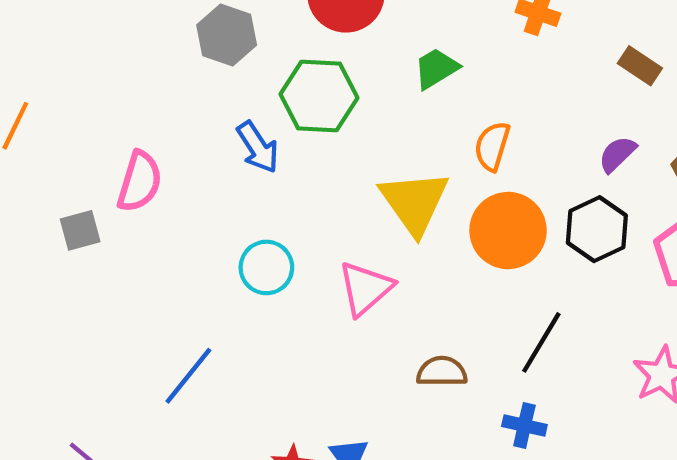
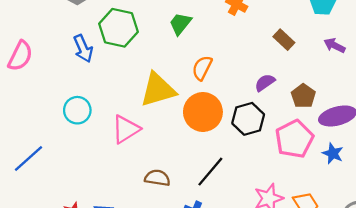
green trapezoid: (436, 68) -> (180, 24), turned -30
yellow triangle: (414, 202) -> (158, 90), turned 39

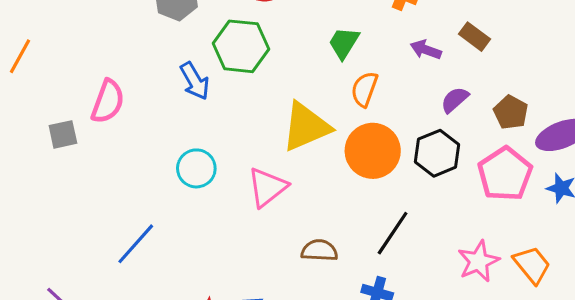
green trapezoid: (180, 24) -> (344, 43), moved
purple arrow: (334, 45) -> (426, 50), moved

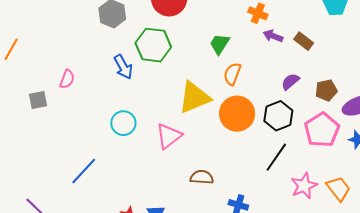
purple arrow: (426, 50) -> (273, 36), moved
pink semicircle: (108, 101) -> (67, 79), size x0.7
brown pentagon: (511, 112) -> (326, 90), turned 30
black line: (393, 233) -> (276, 157), moved

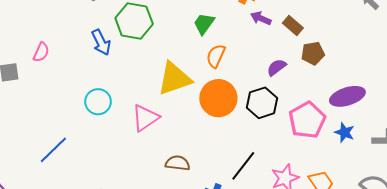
brown pentagon: (326, 90) -> (313, 53), moved
black line: (276, 157) -> (243, 166), moved

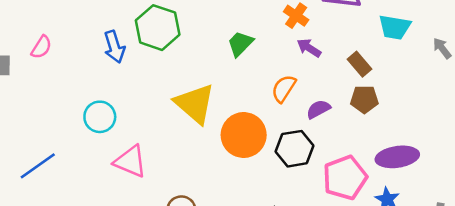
brown rectangle: (293, 25) -> (360, 64), moved
orange semicircle: (216, 56) -> (284, 88), moved
yellow triangle: (174, 79) -> (195, 104), turned 51
pink triangle: (145, 118) -> (130, 161), moved, turned 48

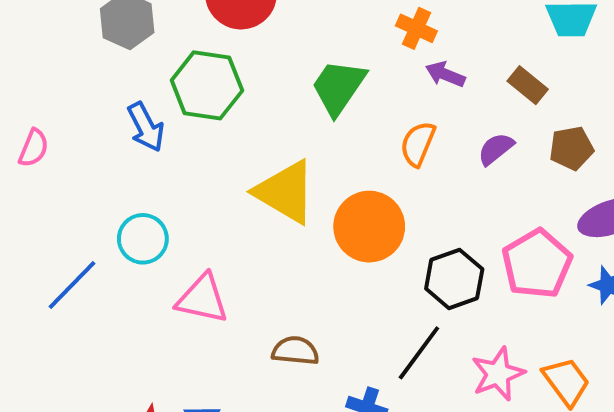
green trapezoid: (240, 44) -> (339, 87), size x1.4
brown pentagon: (364, 99) -> (571, 148), moved
purple semicircle: (318, 109) -> (496, 149), moved
black hexagon: (295, 149) -> (454, 279), moved
blue line: (38, 166) -> (72, 285), moved

